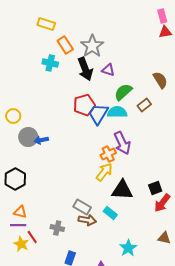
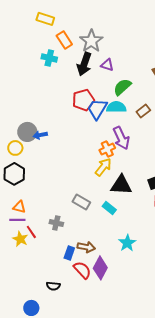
black arrow: (85, 69) -> (84, 64), turned 40
brown rectangle: (144, 105) -> (143, 111), moved
yellow circle: (13, 116) -> (15, 148), moved
brown arrow: (87, 220) -> (86, 247), moved

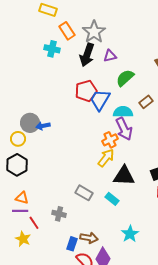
purple triangle: (107, 65) -> (110, 56), turned -32
cyan semicircle: (116, 107) -> (123, 112), moved
yellow star: (20, 239) -> (23, 239), moved

